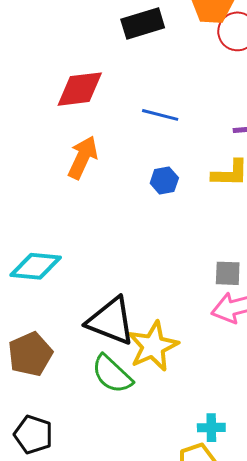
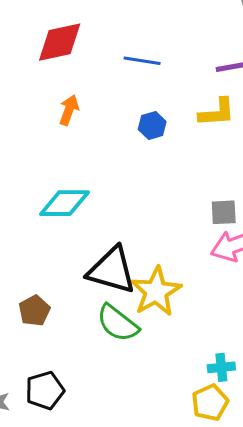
orange arrow: (83, 157) -> (69, 110), size x0.7
cyan diamond: (36, 266) -> (64, 203), moved
brown pentagon: (30, 354) -> (34, 311), size x0.7
black pentagon: (33, 435) -> (45, 390), turned -30

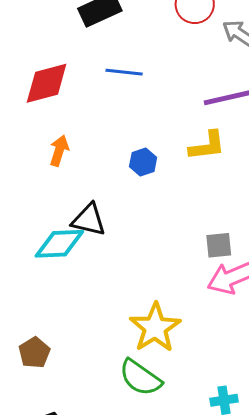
blue line: (142, 61) -> (124, 72), moved
black triangle: (112, 270) -> (89, 220), moved, size x0.7
green semicircle: (118, 323) -> (140, 378), moved

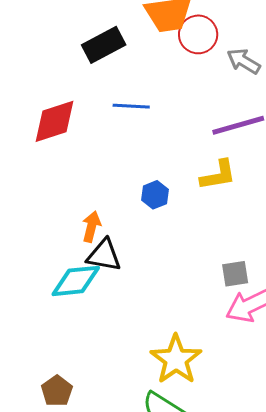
orange arrow: (59, 151) -> (91, 227), moved

